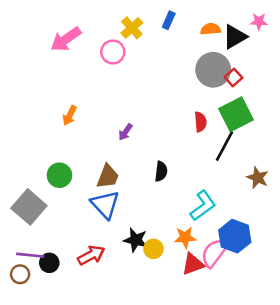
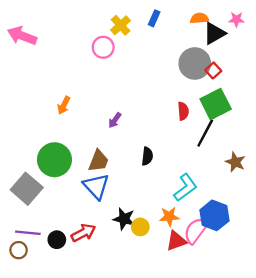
orange semicircle: (211, 29) -> (199, 18), moved
pink arrow: (66, 39) -> (22, 36), moved, turned 56
green circle: (59, 175) -> (54, 160), size x1.5
black circle: (49, 263) -> (57, 240), moved

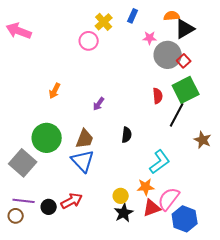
pink star: (236, 19) -> (150, 38), moved
blue hexagon: (214, 215) -> (185, 219), moved
black star: (124, 219) -> (124, 213), moved, turned 30

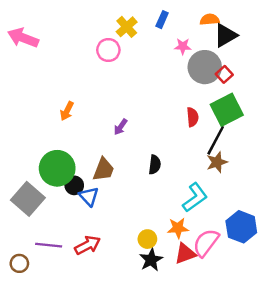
brown star: (203, 140) -> (217, 162), moved, turned 30
blue triangle: (83, 161) -> (89, 196), moved, size x0.7
purple line: (24, 201) -> (49, 245), moved
black circle: (49, 207) -> (74, 185), moved
blue hexagon: (185, 219) -> (241, 227), moved

